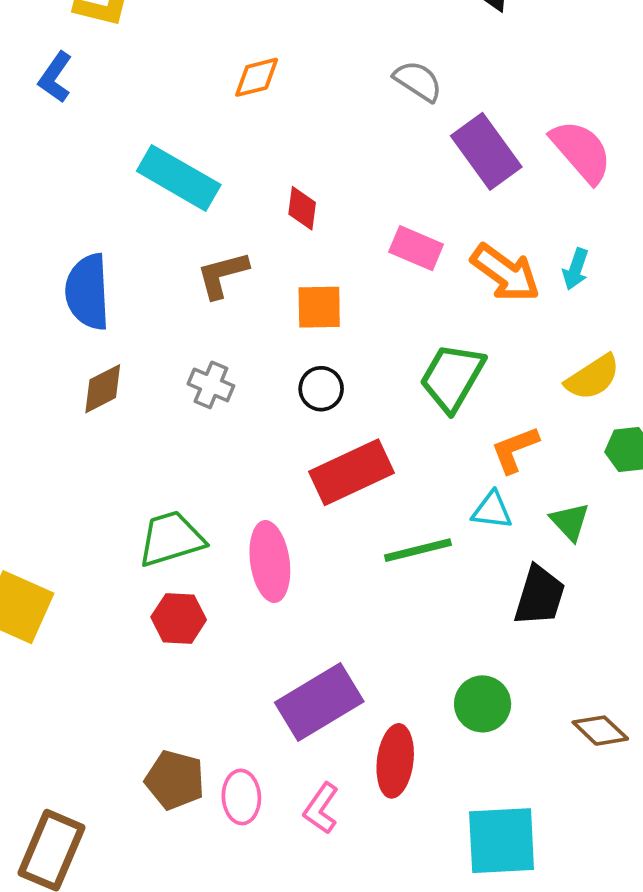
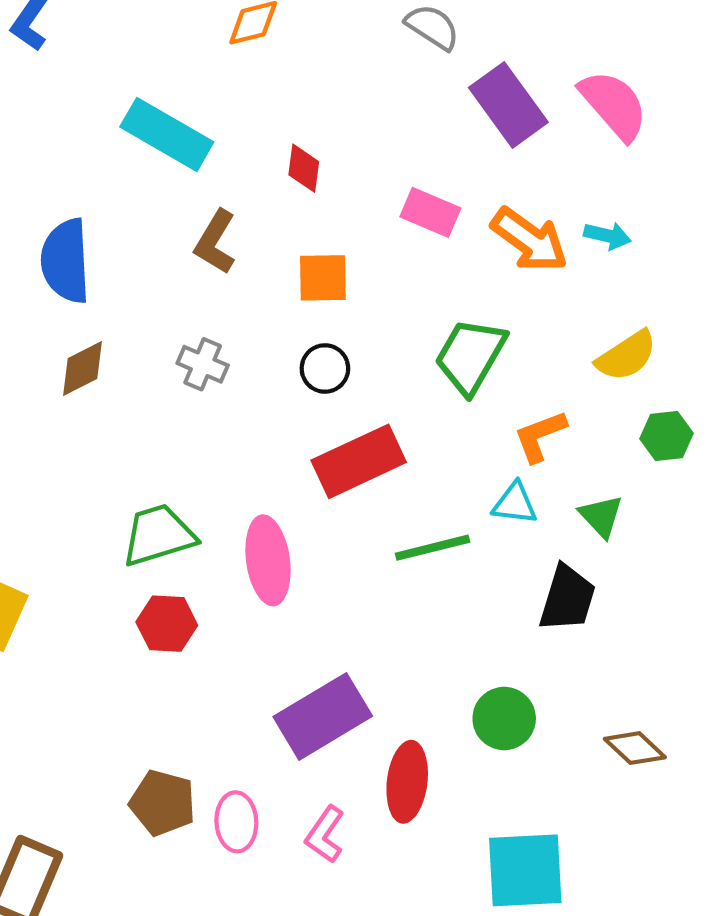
cyan arrow: (576, 269) -> (607, 236), turned -96
brown L-shape: (222, 275) -> (215, 242), turned -44

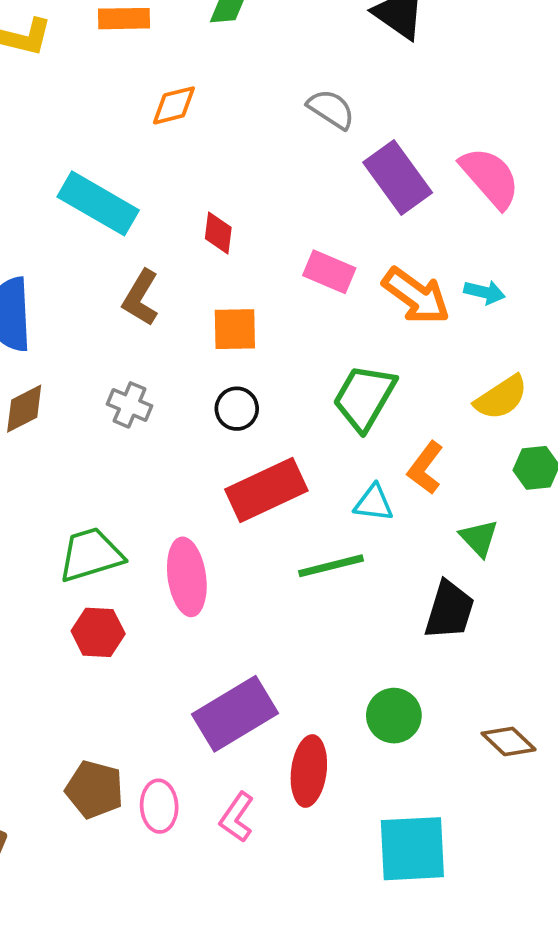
orange L-shape: (540, 436) -> (425, 468), turned -32
cyan triangle: (515, 503) -> (374, 503), moved

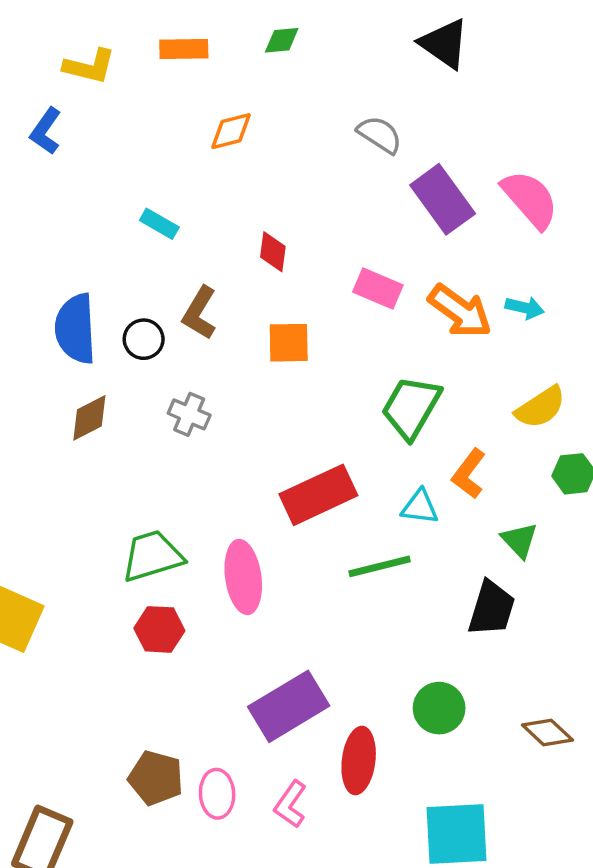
cyan rectangle: (98, 203) -> (159, 224), size x0.5
black circle: (237, 409) -> (144, 339), moved

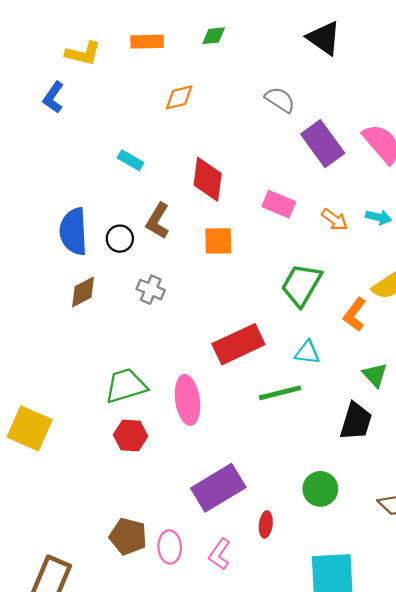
red diamond: (273, 252) -> (208, 179), size x1.6
orange arrow: (460, 311) -> (335, 220), size x0.6
orange L-shape: (469, 474) -> (355, 314), moved
red ellipse: (359, 761) -> (266, 524), size x0.6

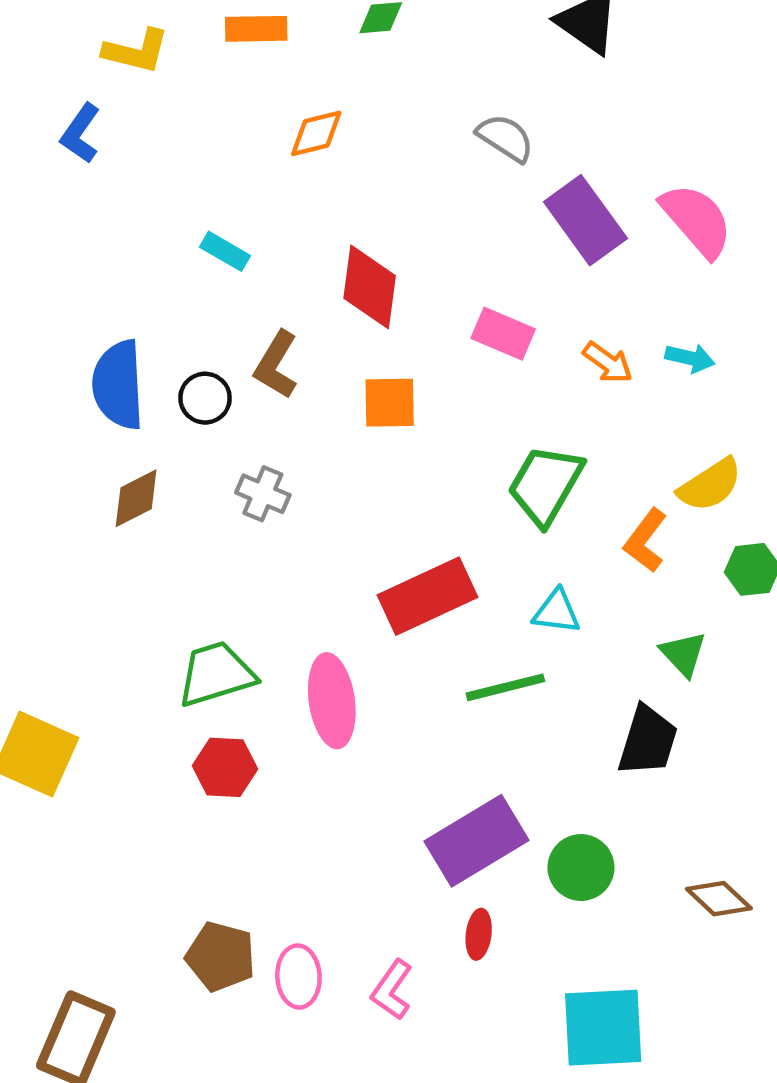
purple rectangle: (218, 488) -> (476, 841), moved

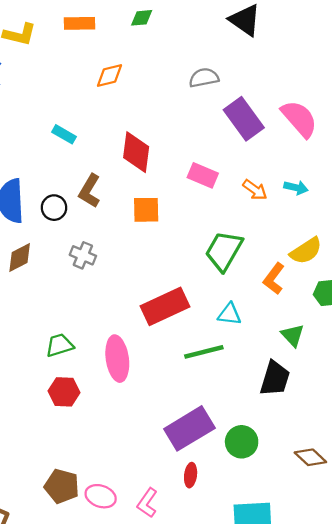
gray semicircle: (505, 138) -> (204, 78), turned -44
green trapezoid: (216, 674) -> (60, 345), size x0.7
pink ellipse: (298, 977) -> (101, 496), turned -68

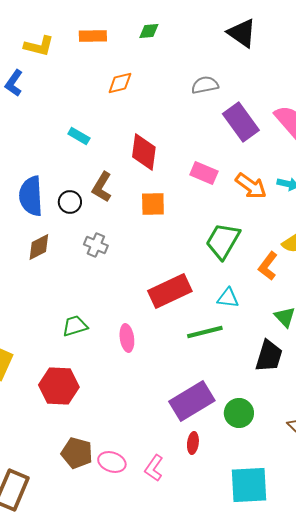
orange arrow: (255, 190) -> (251, 186), size x1.4
pink ellipse: (117, 359) -> (127, 338), size x0.7
red hexagon: (64, 392) -> (59, 386), moved, size x1.4

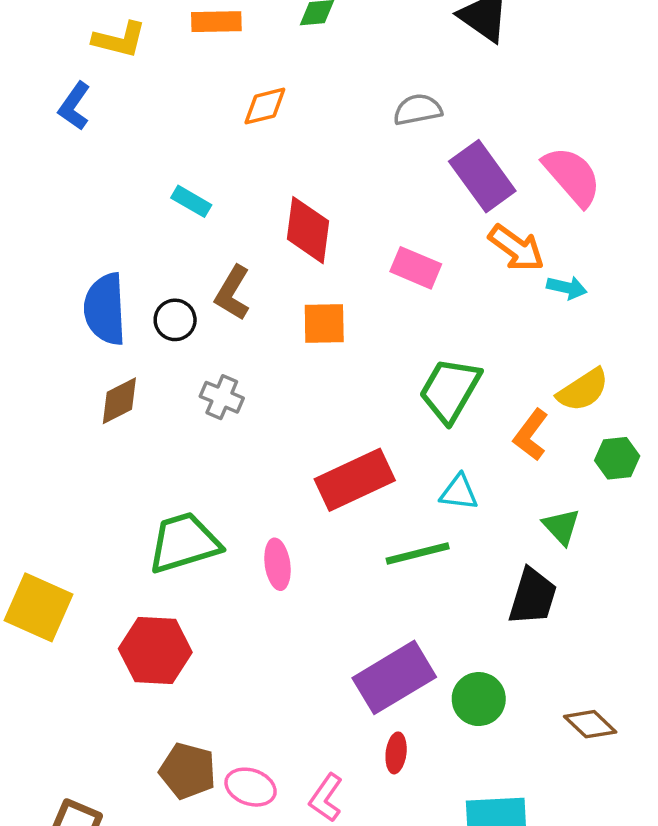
orange arrow: (251, 186) -> (516, 248), moved
green trapezoid: (75, 326) -> (184, 543), size x1.6

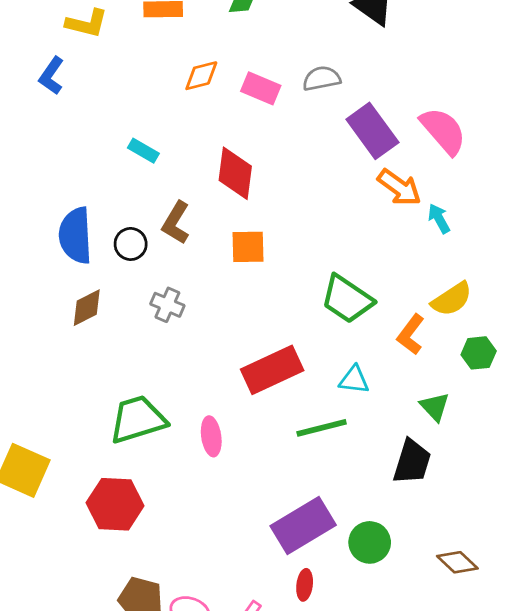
pink rectangle: (416, 268) -> (261, 88), moved
cyan arrow: (567, 288) -> (439, 219), turned -132
green trapezoid: (450, 390) -> (347, 299), turned -86

